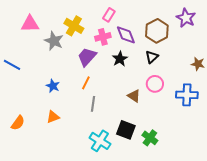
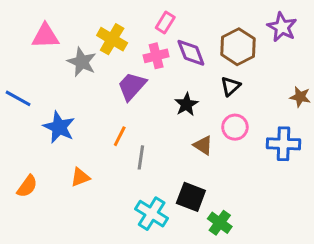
black star: (120, 59) -> (186, 104), moved
orange line: (86, 83) -> (120, 136), moved
blue star: (53, 86) -> (59, 127), moved, size x1.5
green cross: (150, 138) -> (220, 223), moved

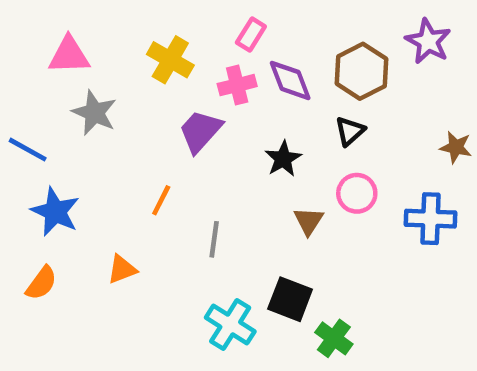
gray star: (82, 62) -> (94, 113), moved
blue star: (59, 127) -> (55, 212), moved
orange line: (120, 136) -> (161, 200), moved
brown triangle: (203, 145) -> (308, 221), turned 30

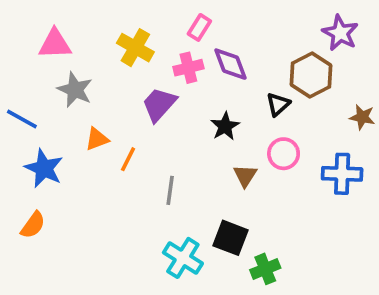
brown hexagon: (361, 71) -> (311, 75), moved
orange triangle: (122, 269) -> (97, 139), moved
green cross: (334, 338) -> (265, 269), turned 32

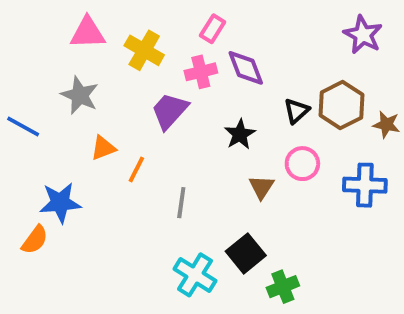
pink triangle: (55, 44) -> (88, 33), moved
brown hexagon: (311, 75) -> (341, 105), moved
blue star: (44, 168) -> (60, 203), moved, turned -30
black square: (230, 238) -> (246, 253), turned 30

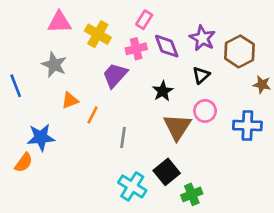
purple star: (363, 35) -> (202, 38), moved
brown hexagon: (341, 105) -> (239, 51), moved
blue line: (23, 126) -> (16, 86), turned 40
brown triangle: (261, 187) -> (177, 127), size x1.6

